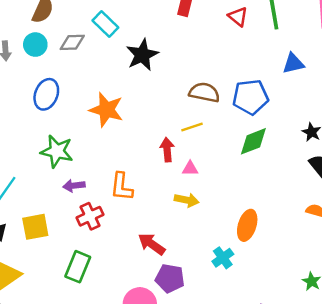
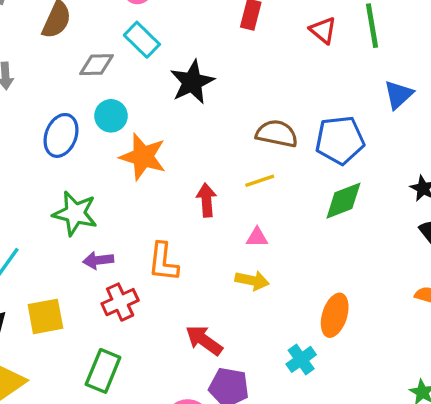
cyan circle: (35, 45) -> (111, 116), moved
blue triangle: (293, 63) -> (398, 95), turned -30
red arrow: (167, 150) -> (206, 200), moved

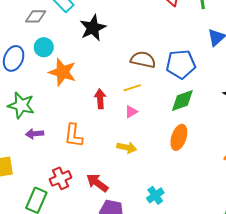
pink triangle: (257, 237) -> (131, 112), moved, turned -32
red cross: (120, 302) -> (60, 178), moved
orange ellipse: (335, 315) -> (179, 137), moved

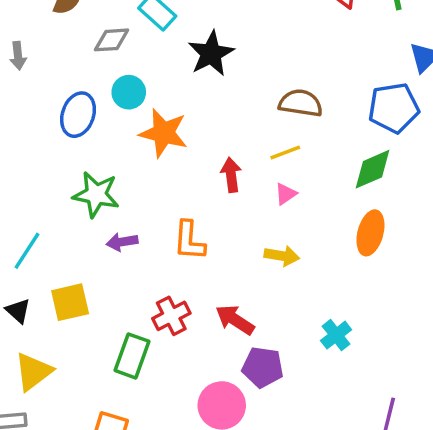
blue pentagon: (181, 64) -> (394, 108), moved

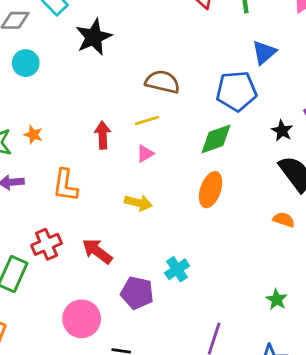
orange star: (164, 133) -> (33, 135), moved, size x0.5
purple pentagon: (263, 367) -> (137, 293), moved

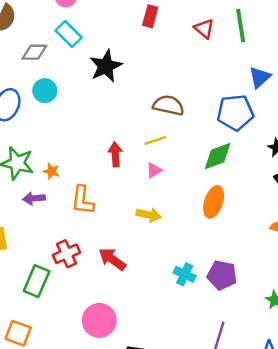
orange star: (33, 135) -> (51, 171), moved
cyan cross: (177, 269) -> (185, 274), turned -30
purple pentagon: (137, 293) -> (222, 275), moved

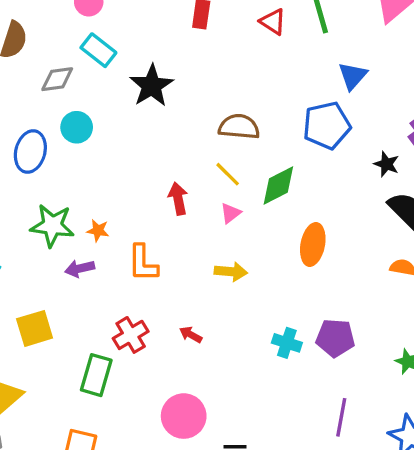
yellow line: (155, 140) -> (228, 174), turned 70
green diamond: (218, 156) -> (278, 186), moved
red arrow: (112, 259) -> (191, 335), size x0.6

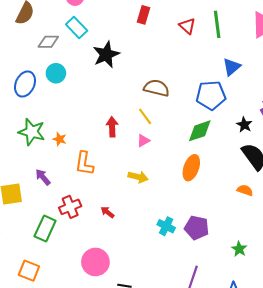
green diamond: (278, 186) -> (200, 131), moved
purple arrow: (80, 268) -> (43, 177), moved, turned 54

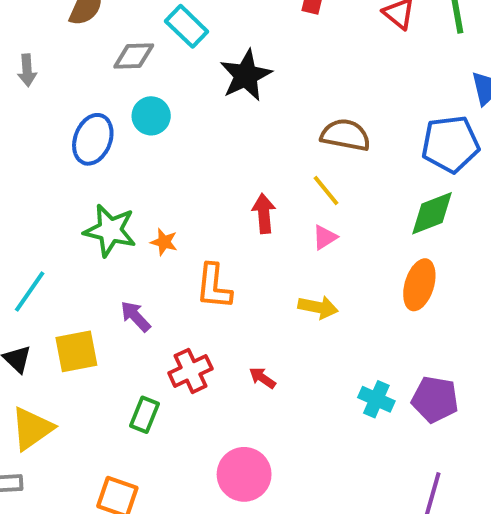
green rectangle: (45, 229) -> (144, 415), size x0.7

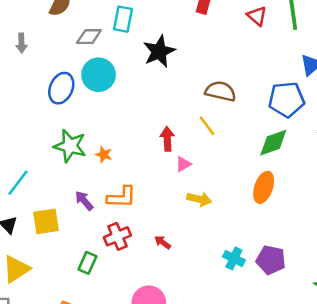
cyan rectangle: (187, 26) -> (123, 19), turned 55
cyan circle: (151, 116) -> (99, 75), size x1.4
pink triangle: (325, 237) -> (183, 164), moved
orange L-shape: (214, 286) -> (122, 197), moved, turned -96

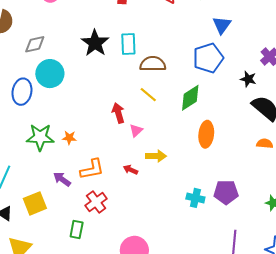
cyan rectangle: (123, 19) -> (128, 44), moved
green diamond: (273, 143) -> (190, 98), moved
red arrow: (163, 242) -> (131, 170), moved

